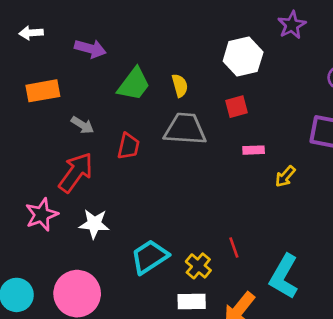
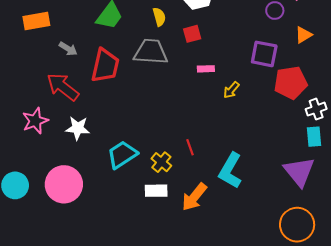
yellow semicircle: (180, 86) -> (159, 17), moved
red trapezoid: (128, 146) -> (105, 66), size x1.6
red arrow: (76, 172) -> (63, 87), turned -88

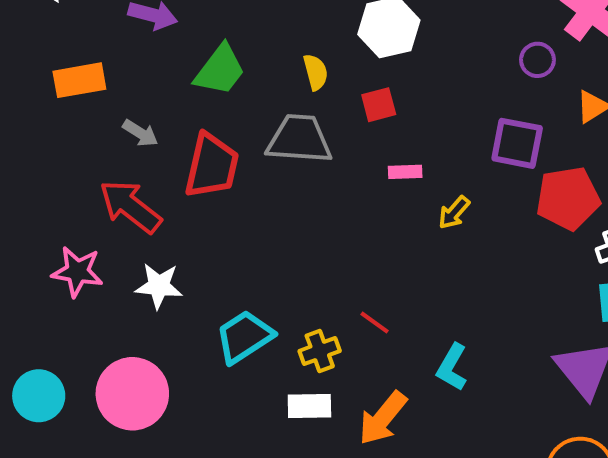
pink star: (35, 121) -> (77, 272), turned 30
red line: (190, 147) -> (375, 322), turned -35
yellow cross: (161, 162) -> (320, 351), turned 30
cyan L-shape: (230, 171) -> (452, 367), size x0.7

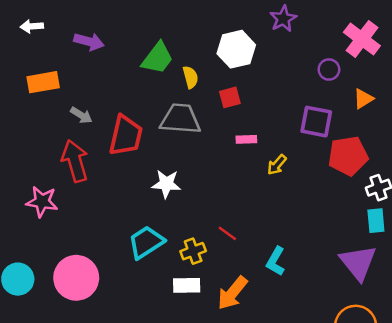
green trapezoid: (220, 70) -> (157, 58), moved
red arrow: (130, 206) -> (75, 161), turned 36
white star: (159, 286) -> (166, 184), moved

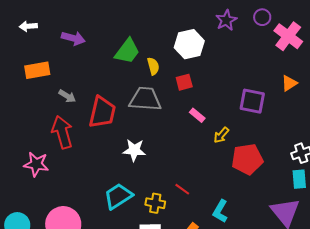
purple circle: (329, 70) -> (262, 17), moved
pink rectangle: (246, 139) -> (197, 115), turned 42
red pentagon: (348, 156) -> (247, 159), moved
yellow cross: (193, 251) -> (155, 203), turned 30

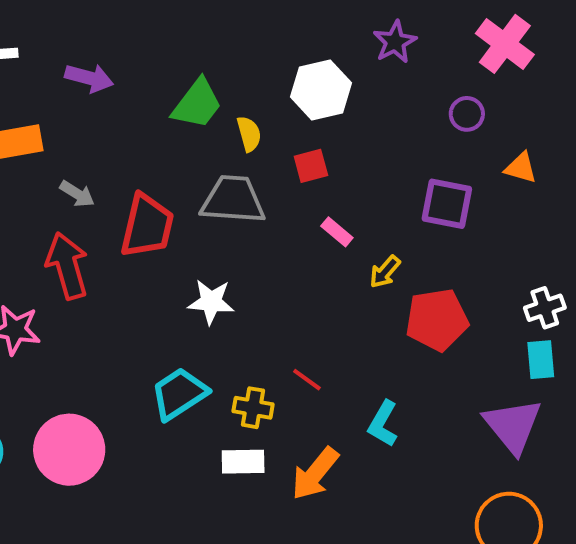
purple circle: (262, 17) -> (467, 114), moved
pink cross: (288, 36) -> (505, 44), moved
orange triangle: (289, 83) -> (521, 168), turned 48

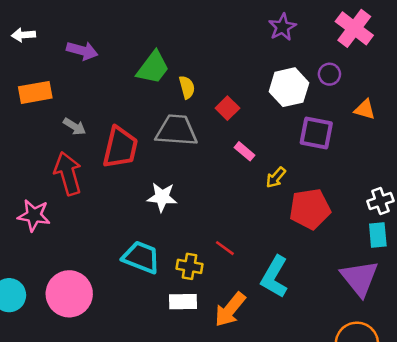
white hexagon: (321, 90) -> (289, 87), moved
red square: (311, 166) -> (227, 108), turned -30
cyan trapezoid: (179, 394) -> (141, 257), turned 54
cyan L-shape: (383, 424) -> (275, 277), size x1.4

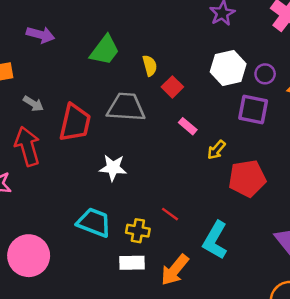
purple circle: (329, 74) -> (265, 74), moved
yellow semicircle: (187, 87) -> (150, 66), moved

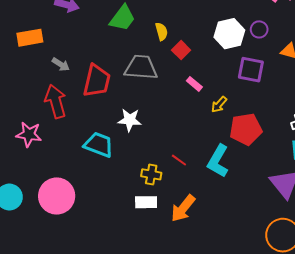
purple circle: (265, 74) -> (259, 29), moved
cyan trapezoid: (94, 222) -> (99, 145), moved
cyan L-shape: (215, 240) -> (218, 161), moved

